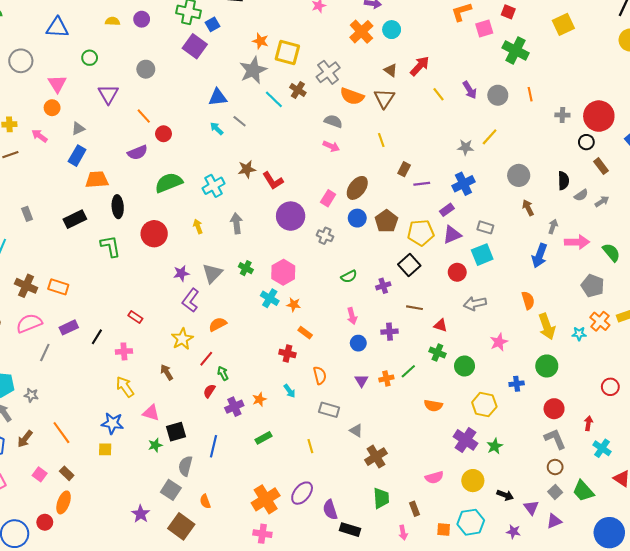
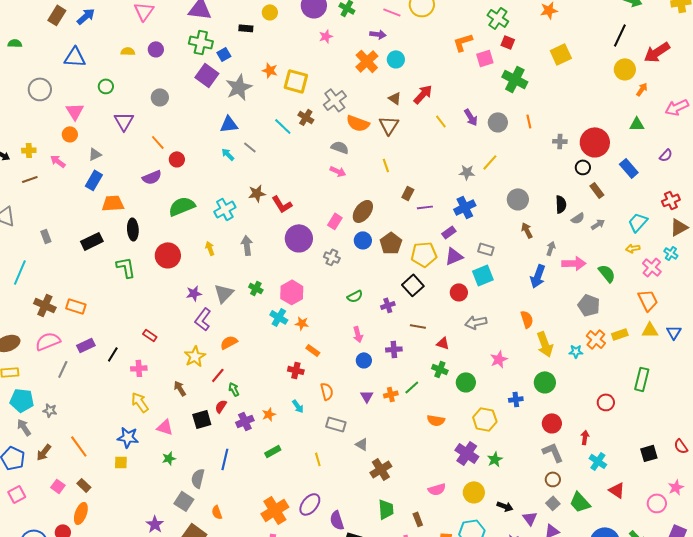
gray star: (253, 70) -> (239, 87), moved
black square: (176, 432) -> (202, 419), moved

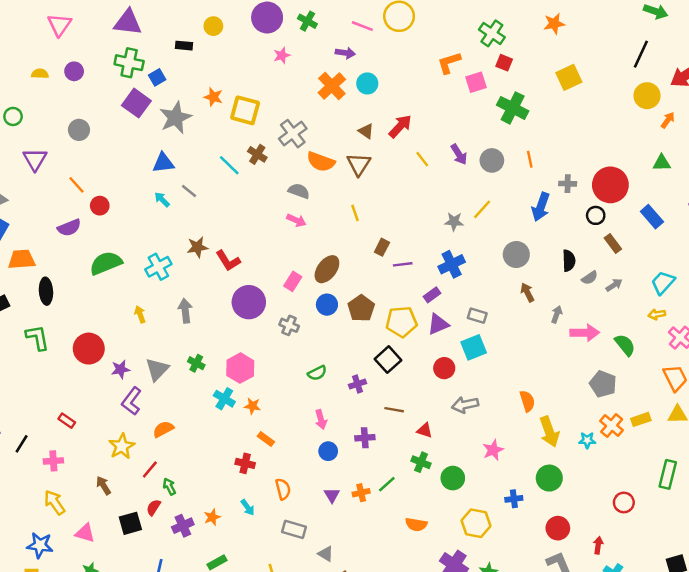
red circle: (168, 255) -> (89, 349), moved
blue arrow: (538, 276) -> (541, 207), moved

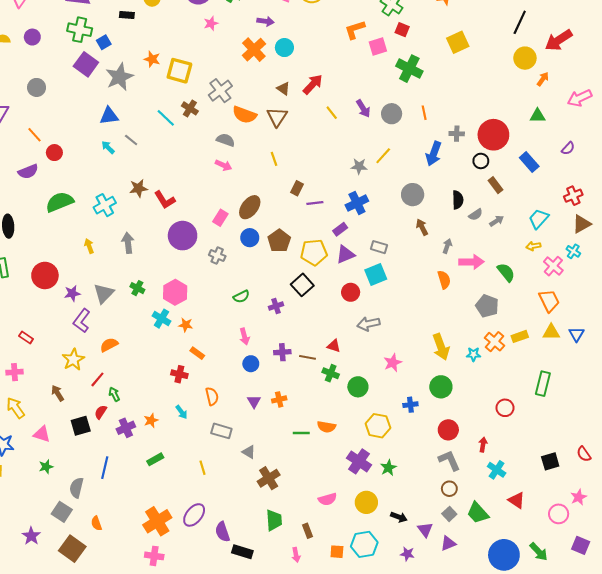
orange semicircle: (527, 401) -> (444, 280), moved
brown line: (394, 410) -> (308, 357), moved
green line: (387, 484) -> (301, 433), moved, turned 42

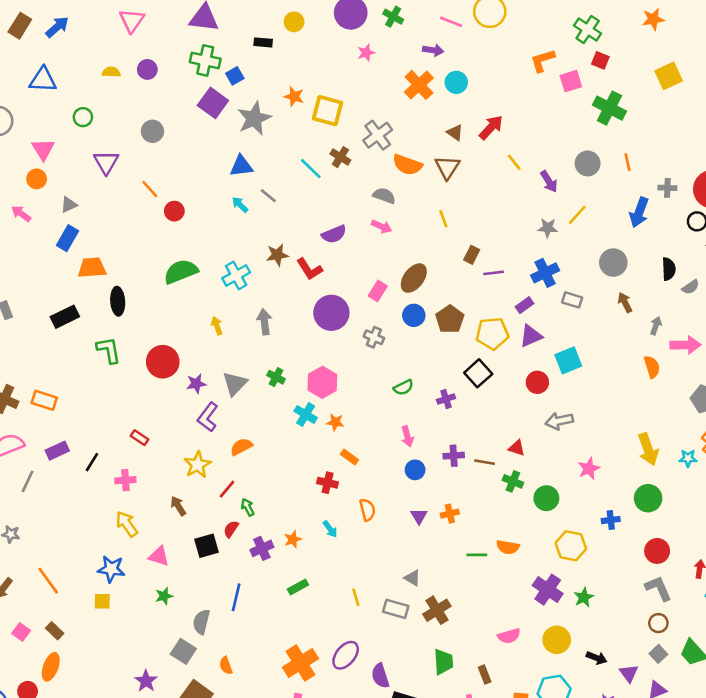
purple arrow: (363, 108) -> (549, 181), moved
purple semicircle: (28, 171) -> (334, 234), moved
gray rectangle: (379, 247) -> (572, 300), moved
gray rectangle: (221, 431) -> (396, 609), moved

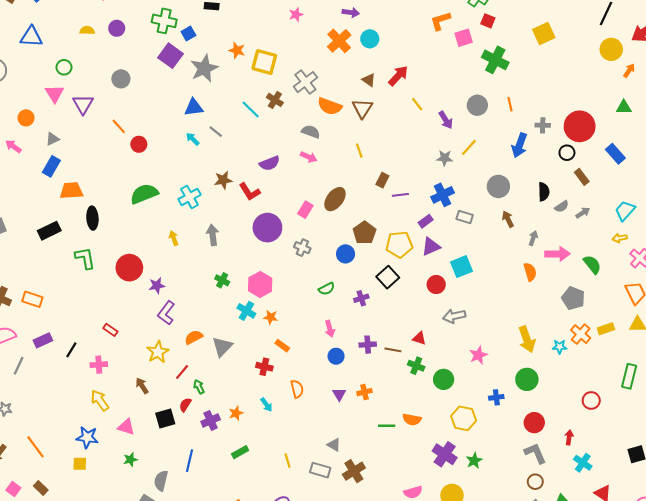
pink triangle: (43, 149) -> (54, 94), moved
blue circle: (414, 315) -> (346, 254), moved
gray triangle: (235, 384) -> (222, 347), moved

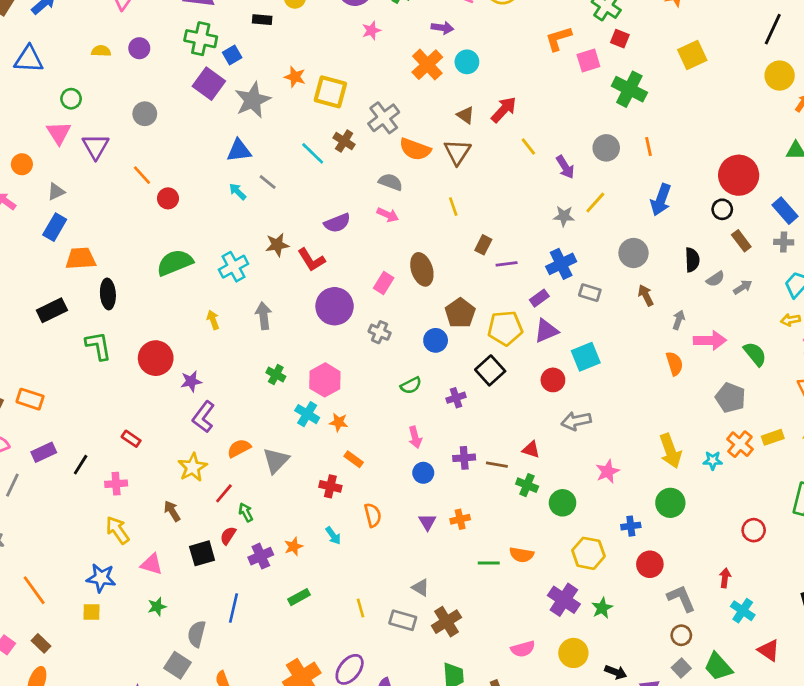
gray cross: (543, 125) -> (784, 242), moved
brown ellipse: (335, 199) -> (422, 269), turned -55
red circle: (534, 423) -> (650, 564), moved

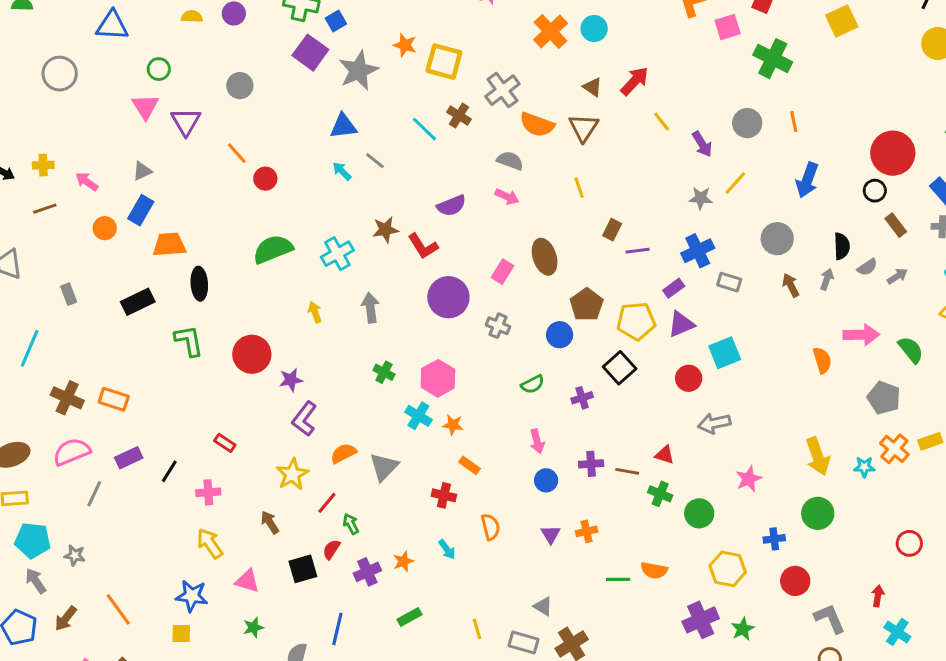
orange circle: (22, 164) -> (105, 228), moved
gray arrow: (679, 320) -> (827, 279), moved
purple cross: (564, 600) -> (701, 620), turned 32

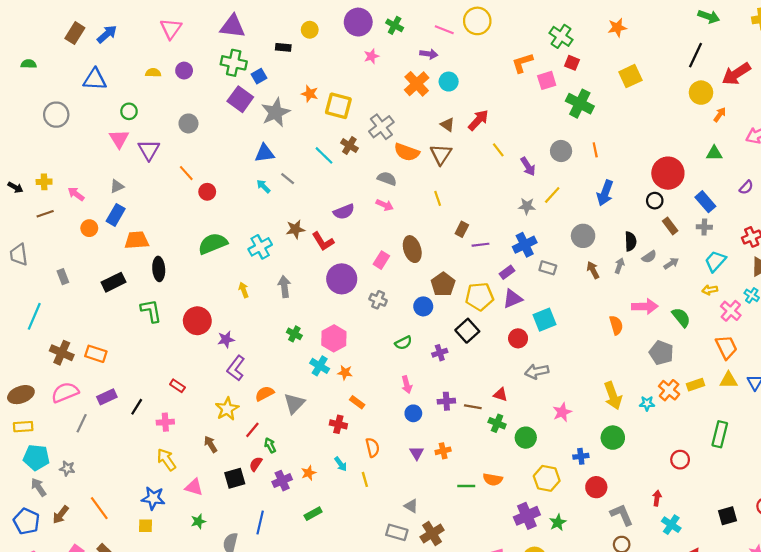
yellow line: (477, 629) -> (365, 479), moved

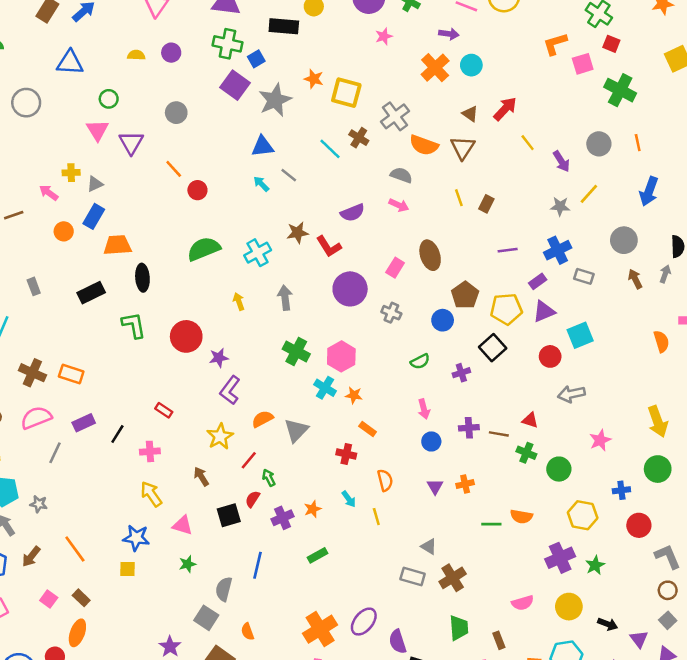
black rectangle: (283, 47) -> (284, 26), size x1.6
yellow cross: (44, 182) -> (71, 173), moved
brown rectangle: (462, 229) -> (486, 204), moved
green cross: (294, 334) -> (296, 351), size x1.5

